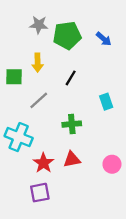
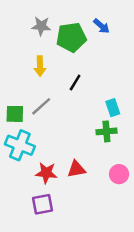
blue arrow: (104, 39) -> (101, 26), moved
green square: (14, 77) -> (15, 114), moved
green cross: (72, 124) -> (106, 131), moved
red star: (43, 163) -> (46, 173), turned -30

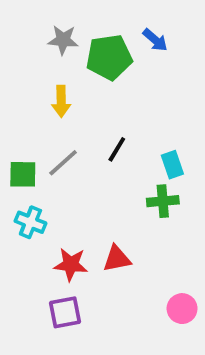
black line: (75, 83) -> (117, 149), moved
cyan cross: (20, 145) -> (30, 222), size x0.7
pink circle: (119, 174) -> (182, 309), moved

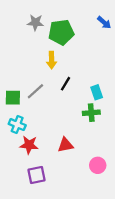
blue arrow: (155, 40) -> (104, 23), moved
yellow arrow: (61, 101) -> (52, 60), moved
red star: (71, 264) -> (29, 145), moved
pink circle: (182, 309) -> (98, 165), moved

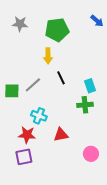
gray star: (35, 23) -> (20, 24), moved
black line: (65, 84) -> (61, 78), turned -56
cyan cross: (17, 125) -> (39, 116), moved
purple square: (37, 175) -> (24, 157), moved

